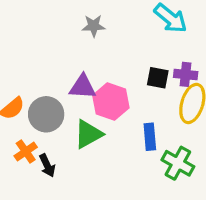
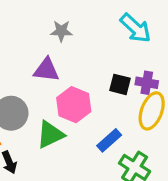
purple triangle: (83, 87) -> (46, 70), moved
blue rectangle: (150, 137) -> (109, 140), turned 50

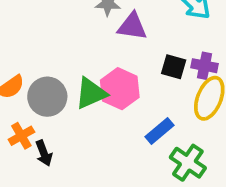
purple triangle: (46, 70) -> (132, 26), moved
green triangle: (50, 135) -> (91, 93), moved

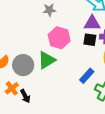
purple triangle: (132, 26) -> (92, 23), moved
pink hexagon: (120, 89) -> (59, 38), moved

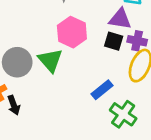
green triangle: (47, 60) -> (50, 60), turned -48

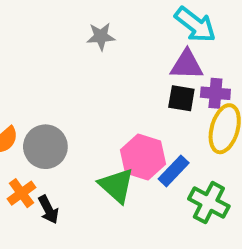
pink hexagon: (72, 32) -> (143, 157), moved
green triangle: (50, 60) -> (116, 185), moved

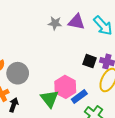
purple triangle: (187, 65) -> (76, 22), moved
black arrow: (48, 210) -> (14, 105), turned -144

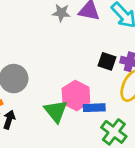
blue rectangle: (79, 97) -> (94, 108), turned 35

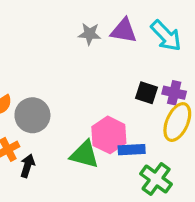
green triangle: (56, 111) -> (84, 154), turned -35

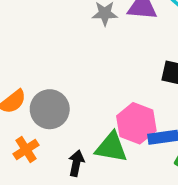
black arrow: (27, 166) -> (76, 163), moved

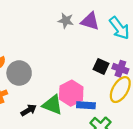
black arrow: (76, 163) -> (29, 110), turned 35

